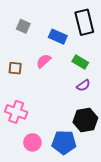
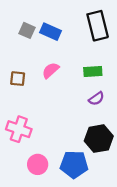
blue rectangle: (58, 37) -> (51, 32), moved
green rectangle: (80, 62) -> (93, 72), turned -35

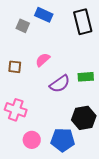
blue rectangle: (51, 32) -> (44, 15), moved
green rectangle: (93, 72) -> (86, 77), moved
purple semicircle: (96, 99) -> (60, 84), moved, size x1.5

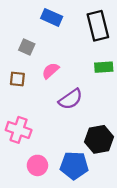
gray square: (23, 26) -> (27, 47), moved
green rectangle: (86, 77) -> (104, 67), moved

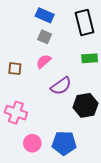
gray square: (27, 47) -> (45, 37), moved
black hexagon: (99, 139) -> (86, 105), moved

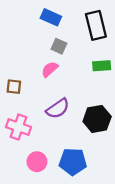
gray square: (45, 37) -> (59, 46), moved
brown square: (15, 69) -> (14, 87), moved
purple semicircle: (61, 86) -> (58, 109), moved

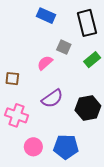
gray square: (59, 46) -> (64, 47), moved
green rectangle: (102, 66) -> (92, 60), turned -35

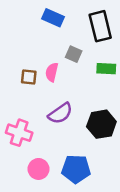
green rectangle: (92, 60) -> (106, 69), turned 42
pink semicircle: (45, 63) -> (52, 72), turned -35
brown square: (12, 79) -> (29, 77), moved

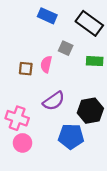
black rectangle: (100, 26) -> (89, 23), turned -40
pink circle: (39, 169) -> (23, 143), moved
blue pentagon: (76, 169) -> (71, 136), moved

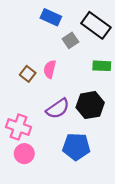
gray square: (66, 48) -> (70, 40), moved, turned 32
brown square: (26, 69) -> (28, 74), turned 32
black hexagon: (90, 111) -> (90, 105), moved

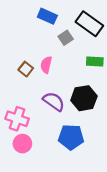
purple semicircle: (58, 109) -> (54, 101), turned -110

